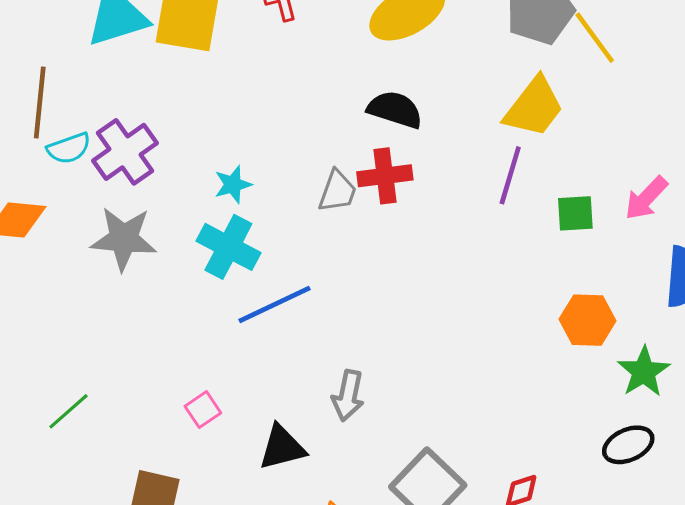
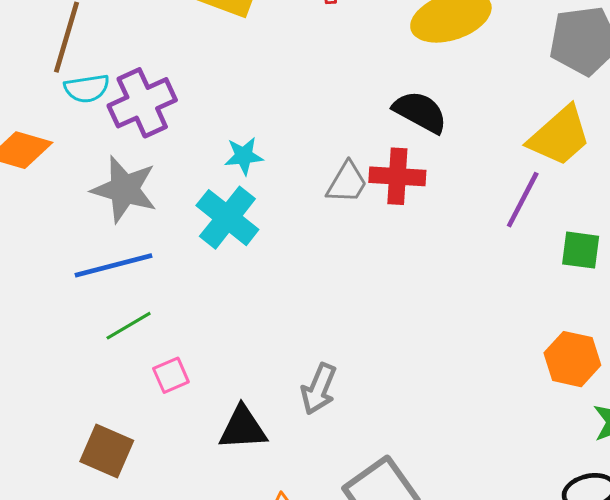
blue line: (274, 304) -> (113, 265), moved
green line: (68, 411) -> (129, 326), moved

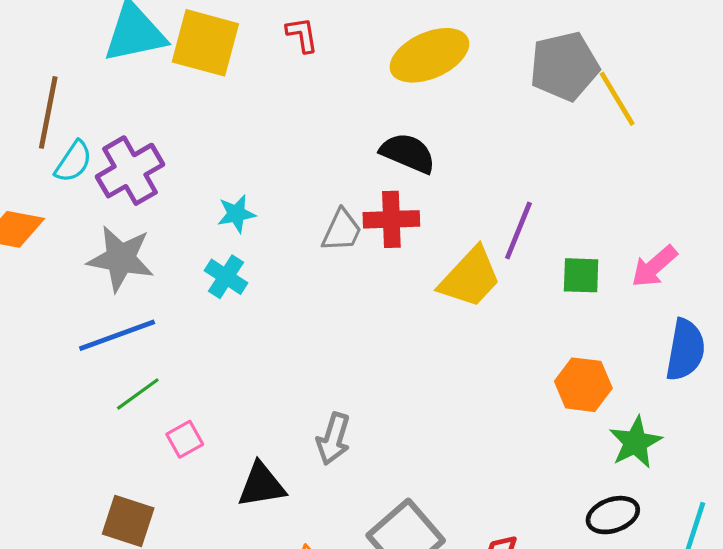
cyan semicircle: (87, 88) -> (73, 162), turned -42
yellow trapezoid: (559, 136) -> (470, 278), moved
cyan cross: (227, 218) -> (226, 277), size x0.7

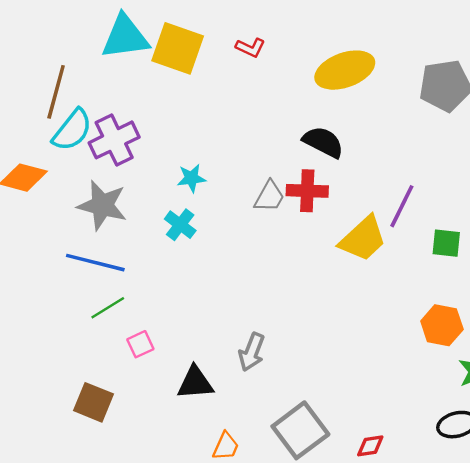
red L-shape: (302, 35) -> (250, 48), turned 120
cyan semicircle: (73, 162) -> (72, 130), size x1.4
blue line: (117, 335) -> (95, 263), turned 30

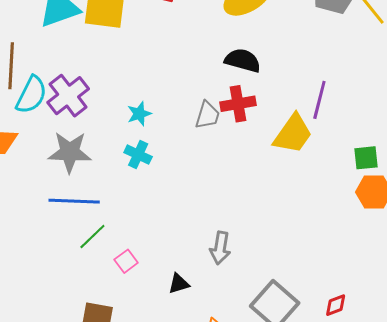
green square: (446, 243) -> (366, 158), moved
black triangle: (195, 383) -> (179, 284), size x0.7

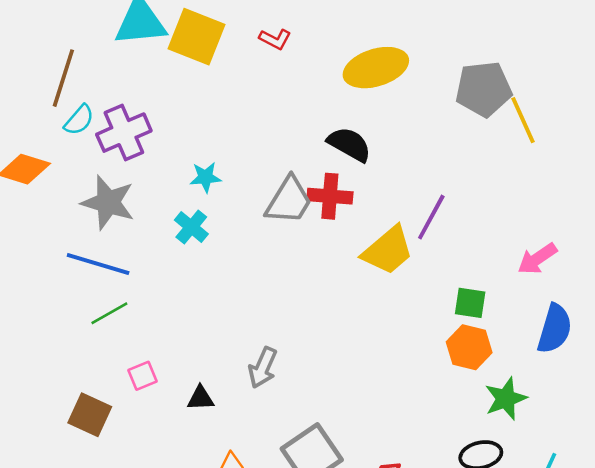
cyan semicircle: (31, 95) -> (79, 120), size x0.7
gray trapezoid: (207, 115) -> (289, 201), size x1.4
pink square: (126, 261) -> (142, 376), moved

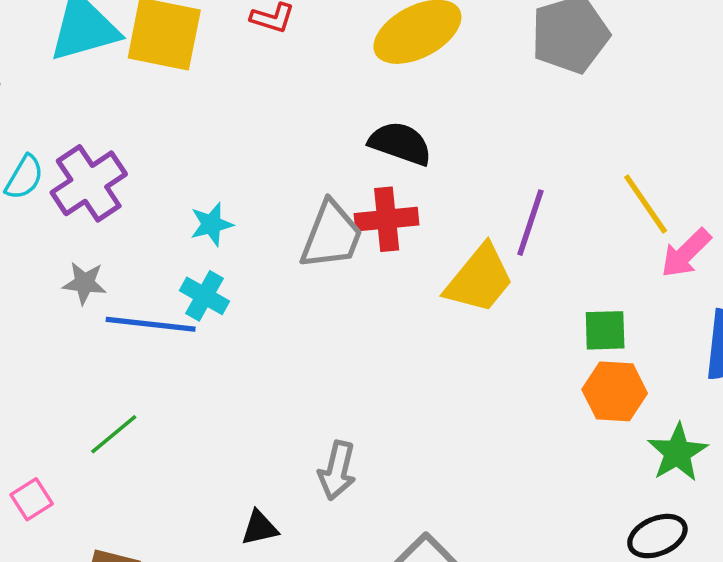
yellow line: (523, 120) -> (646, 204), moved
gray star: (108, 203) -> (84, 283), size x0.6
blue line: (98, 264) -> (151, 324), moved
pink square: (142, 376) -> (32, 499), moved

